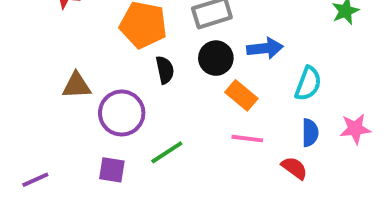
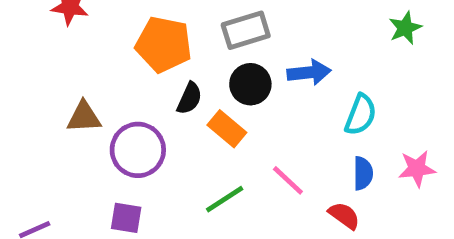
black semicircle: (165, 70) -> (189, 98), turned 36
orange rectangle: (241, 95) -> (227, 129), moved
pink line: (247, 139) -> (288, 180), turned 36
green line: (167, 152) -> (225, 199), moved

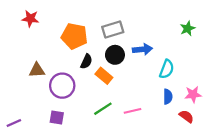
pink line: (288, 180) -> (133, 111), moved, turned -56
red semicircle: (344, 216) -> (186, 116), moved

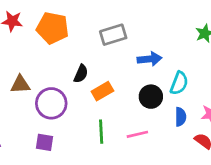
orange pentagon: (74, 36) -> (53, 28), moved
black circle: (115, 55) -> (151, 97), moved
orange rectangle: (104, 76) -> (102, 91), turned -70
green line: (103, 109) -> (101, 132), turned -60

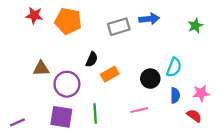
blue arrow: (150, 59) -> (149, 19), moved
green line: (101, 132) -> (95, 113), moved
purple square: (45, 142) -> (61, 117), size x1.5

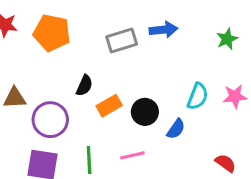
black circle: (150, 79) -> (145, 112), moved
pink star: (201, 93) -> (235, 96), moved
blue semicircle: (175, 95) -> (176, 129), moved, turned 35
pink line: (139, 110) -> (132, 155), moved

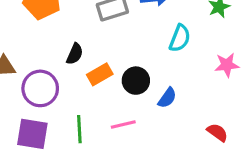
cyan semicircle: (198, 96) -> (180, 38), moved

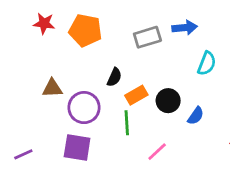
pink line: (123, 125) -> (157, 152), moved, turned -30
green line: (79, 129) -> (127, 123), moved

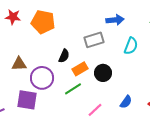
gray rectangle: (147, 37) -> (94, 40), moved
blue semicircle: (196, 116) -> (126, 102), moved
green line: (127, 123) -> (73, 89), turned 60
purple square: (77, 148) -> (27, 100), moved

